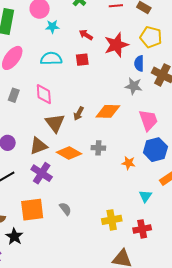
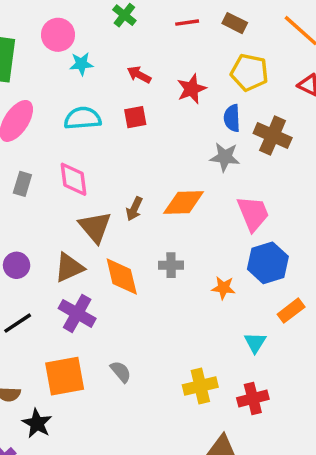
red star: (116, 45) -> (192, 89), size x0.7
orange diamond: (69, 153) -> (122, 277), turned 50

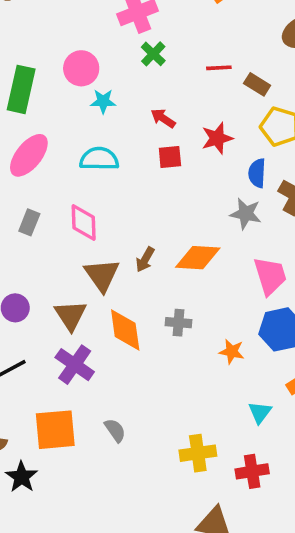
brown rectangle: (235, 23) -> (257, 84), moved
red square: (135, 117) -> (170, 157), moved
brown triangle: (69, 268) -> (71, 315), turned -44

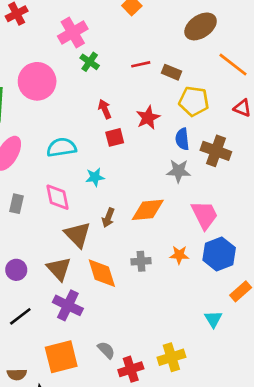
pink circle: (81, 68) -> (37, 81), size x1.4
cyan star: (103, 101) -> (95, 177), moved
red arrow: (163, 118) -> (105, 109), turned 42
orange star: (232, 352) -> (179, 255), moved
red cross: (252, 471) -> (131, 369), moved

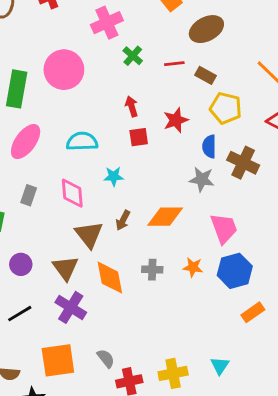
brown ellipse: (201, 26) -> (206, 29), moved
green cross: (90, 62) -> (133, 56), moved
cyan triangle: (213, 319) -> (220, 366), moved

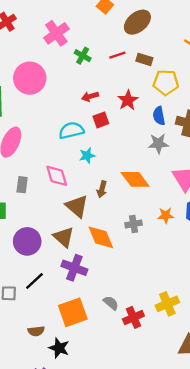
red arrow: (132, 106) -> (90, 96), turned -77
cyan semicircle: (82, 141) -> (71, 130), moved
orange diamond: (165, 217) -> (135, 179), turned 64
purple circle: (21, 264) -> (27, 241), size x1.5

